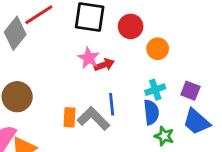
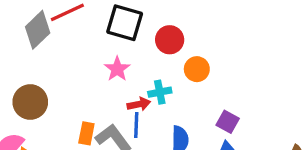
red arrow: (104, 65) -> (139, 104), moved
cyan cross: (155, 90) -> (160, 92), moved

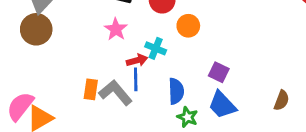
cyan cross: (160, 92) -> (156, 48), turned 36
brown circle: (30, 102) -> (36, 29), moved

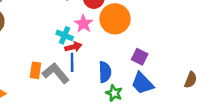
orange circle: (188, 26) -> (115, 19), size x1.6
pink star: (116, 29) -> (83, 24), moved
cyan cross: (156, 48) -> (65, 35), moved

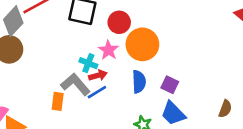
blue line: (72, 62) -> (97, 92), turned 60
blue semicircle: (105, 72) -> (139, 82), moved
gray L-shape: (56, 73) -> (75, 84), moved

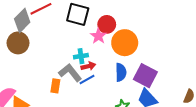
pink star: (108, 50) -> (98, 36), moved
cyan cross: (88, 63) -> (81, 56), turned -32
purple square: (170, 85) -> (145, 76), size x1.6

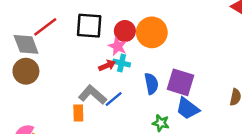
gray diamond: (22, 21) -> (26, 44), turned -55
orange circle: (125, 43) -> (152, 32), moved
cyan cross: (81, 56) -> (122, 63), moved, turned 32
red arrow: (88, 66) -> (107, 65), moved

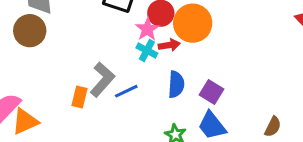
red arrow: (107, 65) -> (169, 45), moved
purple square: (180, 82) -> (212, 92), size x0.7
gray L-shape: (93, 95) -> (102, 80), turned 76

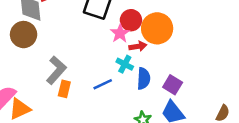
cyan cross: (147, 50) -> (125, 64), moved
gray L-shape: (102, 80) -> (56, 70), moved

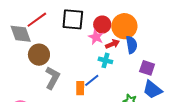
brown circle: (24, 35) -> (39, 55), moved
blue semicircle: (144, 79) -> (132, 45), moved
orange rectangle: (64, 89) -> (80, 88), moved

